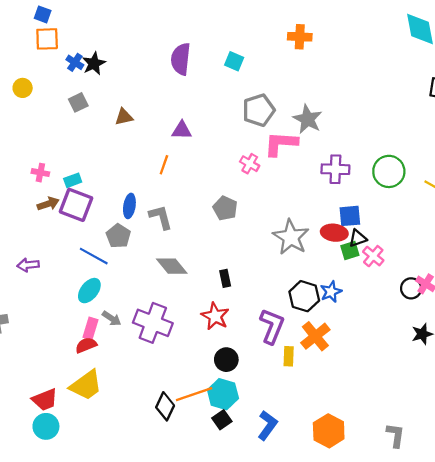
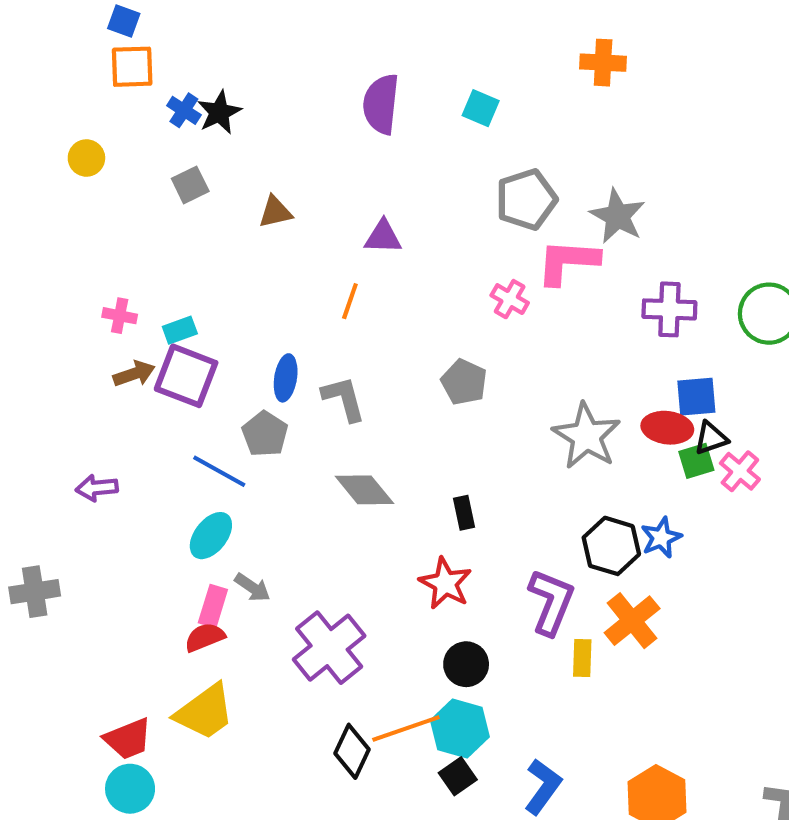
purple cross: (153, 323) -> (329, 648), moved, turned 30

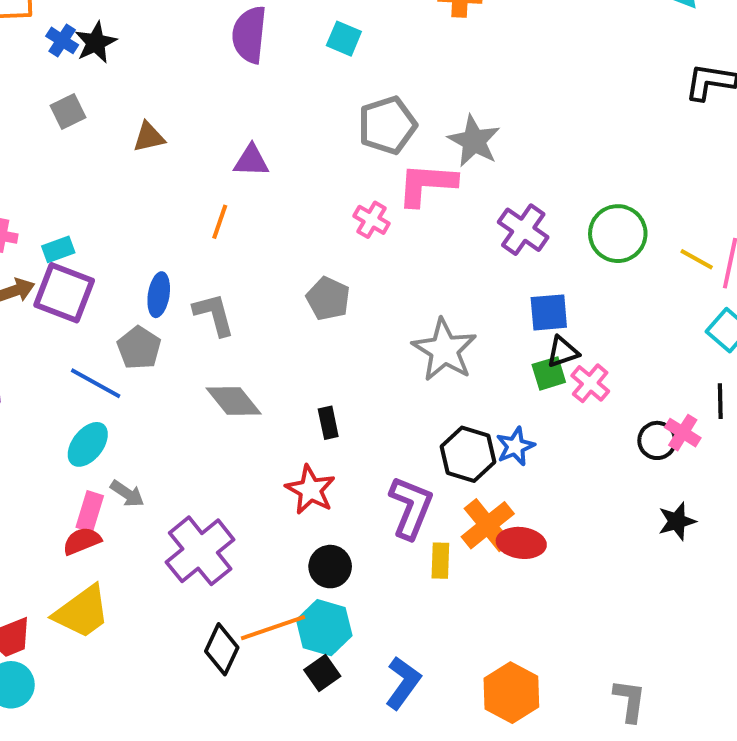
purple cross: (669, 309) -> (523, 230), turned 33
red ellipse: (667, 428) -> (521, 543), moved

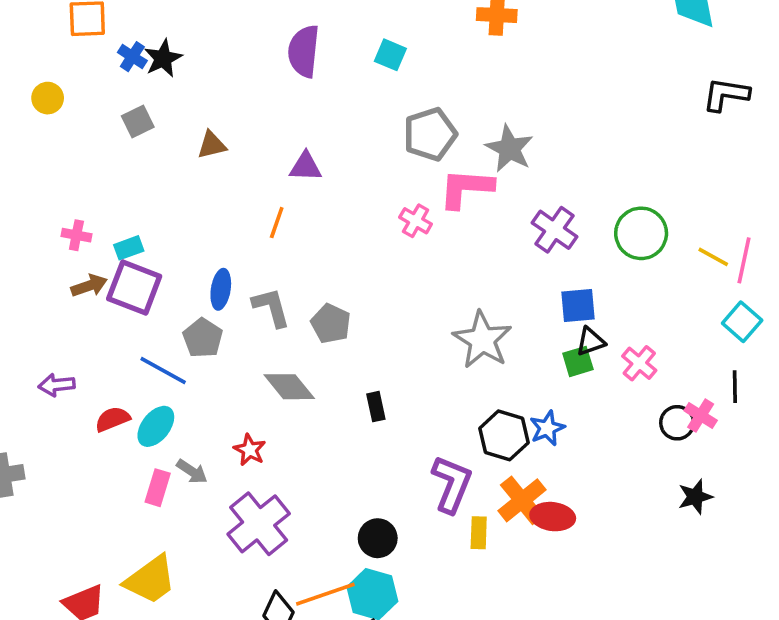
gray pentagon: (328, 299) -> (331, 324), moved
pink cross: (590, 383) -> (639, 363), moved
red star: (310, 490) -> (250, 450), moved, size x0.7
red semicircle: (82, 541) -> (113, 419), moved

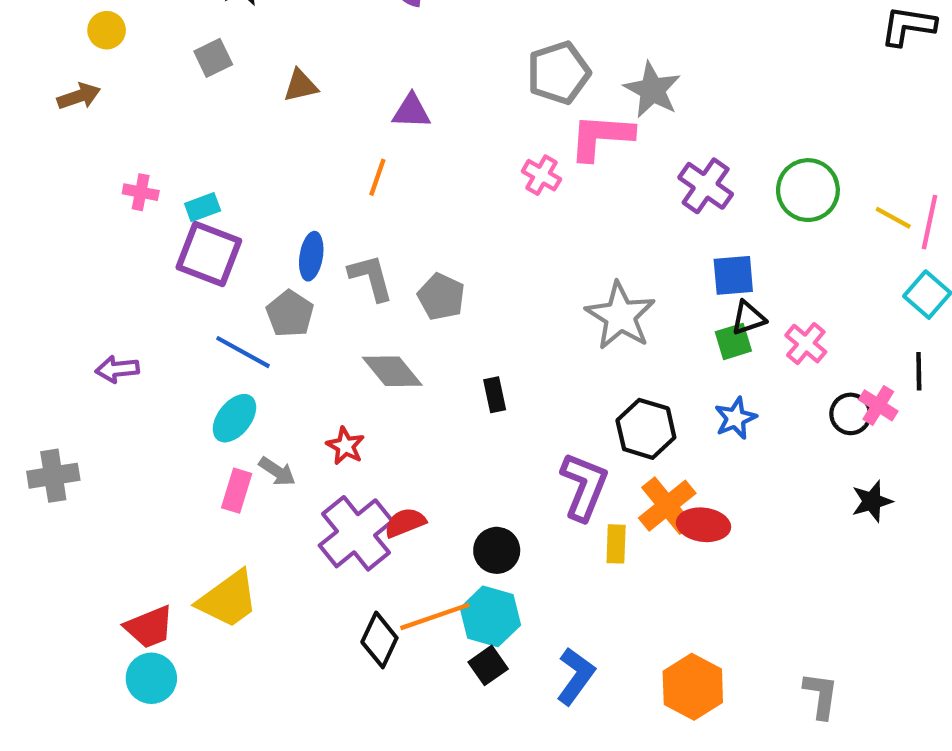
brown arrow: (89, 286) -> (79, 96), moved
red semicircle: (113, 419) -> (405, 523), moved
blue star: (547, 428) -> (735, 418), moved

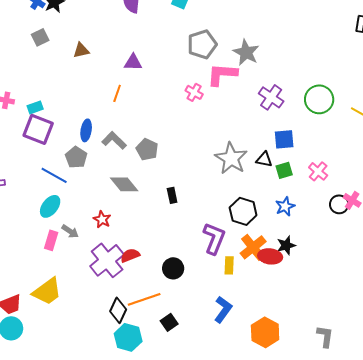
gray L-shape: (371, 277) -> (114, 140), turned -30
black triangle: (748, 318) -> (264, 159), moved, turned 30
black star: (872, 501) -> (286, 245), moved
cyan hexagon: (490, 616) -> (128, 337), moved
blue L-shape: (576, 676) -> (223, 309), moved

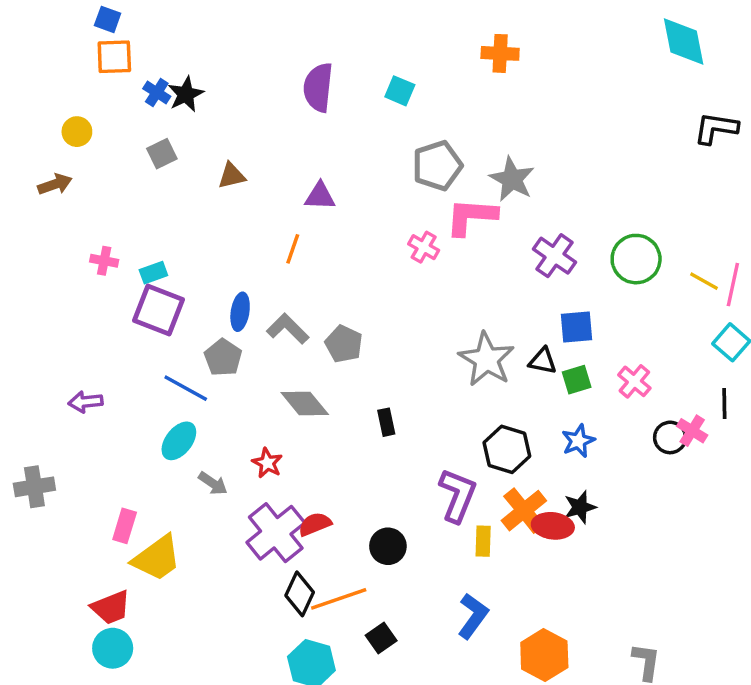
pink rectangle: (51, 240) -> (125, 526), moved
yellow trapezoid: (47, 291) -> (157, 558), moved
black diamond: (118, 310) -> (300, 594), moved

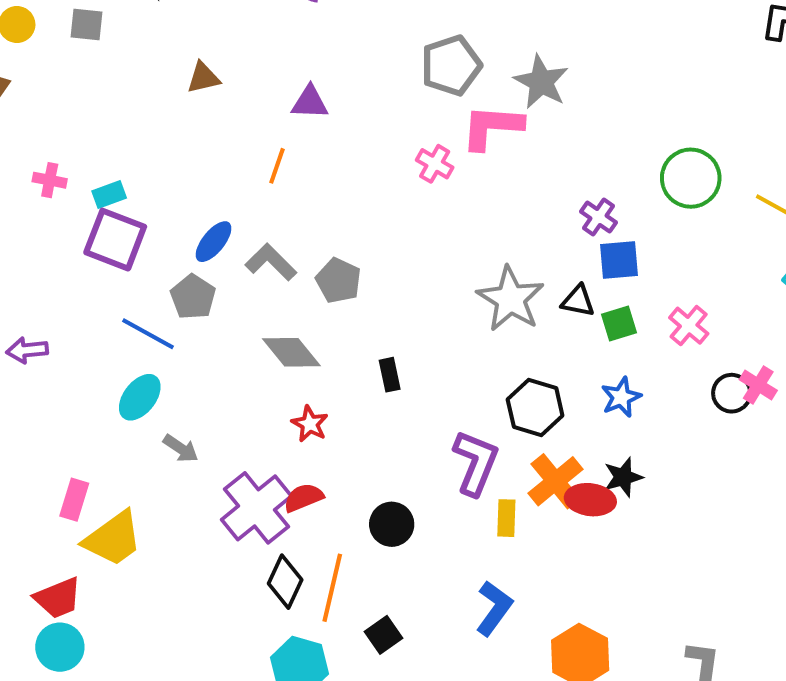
gray square: (162, 154) -> (87, 24), moved, turned 32
purple cross: (554, 256) -> (599, 217), moved, size x0.7
blue ellipse: (240, 312) -> (213, 242), turned 30
red star: (267, 463) -> (310, 424), moved
orange line: (339, 599) -> (332, 588), turned -58

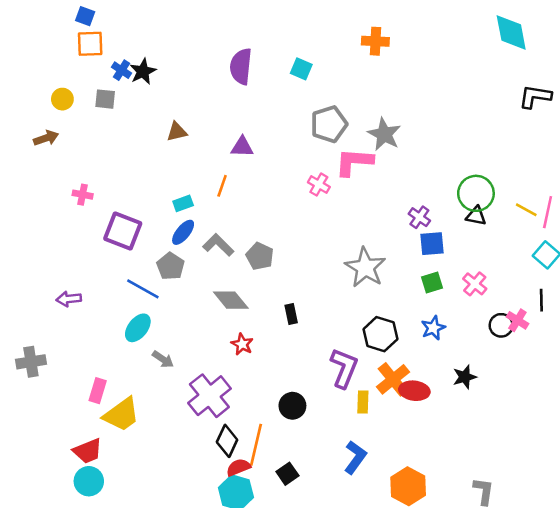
cyan rectangle: (109, 194) -> (183, 203), moved
black triangle: (578, 301) -> (476, 216), moved
black star: (623, 477) -> (465, 377), moved
red semicircle: (304, 498) -> (238, 467), moved

